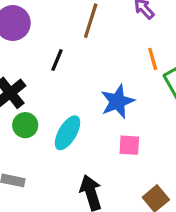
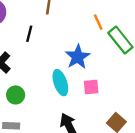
green circle: (25, 125) -> (16, 95), moved
cyan ellipse: (67, 133) -> (60, 83), moved, turned -40

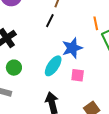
black line: (29, 34) -> (50, 21), moved
cyan ellipse: (60, 83) -> (53, 66), turned 40

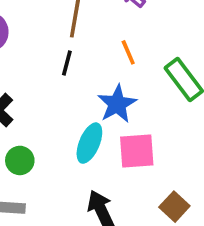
orange line: (96, 23) -> (128, 52), moved
pink square: (78, 75) -> (137, 151), size x1.5

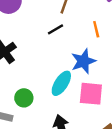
black line: (67, 63) -> (56, 29), turned 35
green circle: (20, 160) -> (24, 98), moved

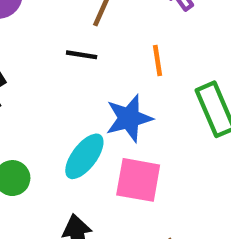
black line: (56, 29) -> (82, 55), turned 35

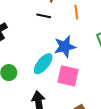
orange line: (158, 60) -> (76, 12), moved

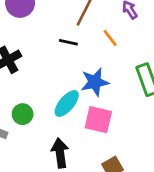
orange line: (76, 12) -> (110, 38), turned -32

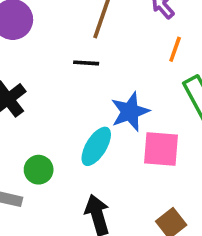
orange line: (110, 38) -> (175, 49), moved, turned 66
pink square: (98, 120) -> (161, 149), moved

